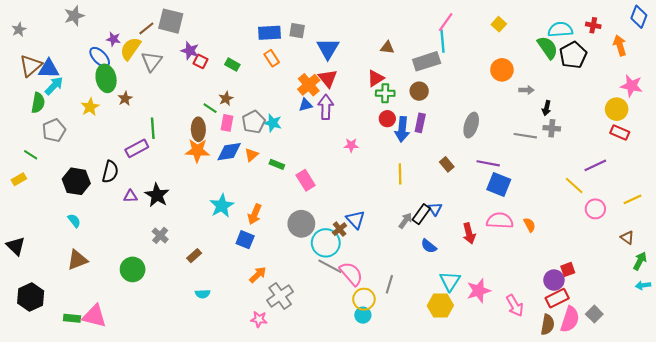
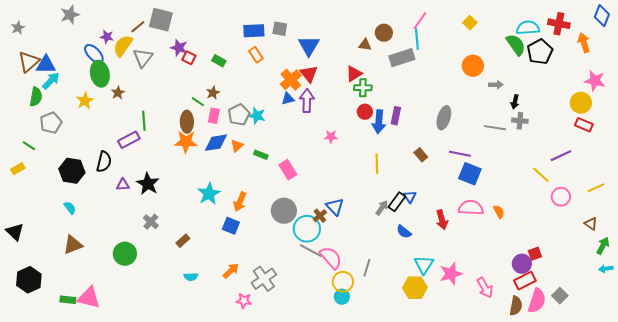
red cross: (593, 25) -> (559, 24), size x1.5
brown circle: (419, 91) -> (384, 33), moved
orange arrow: (258, 275) -> (231, 271), moved

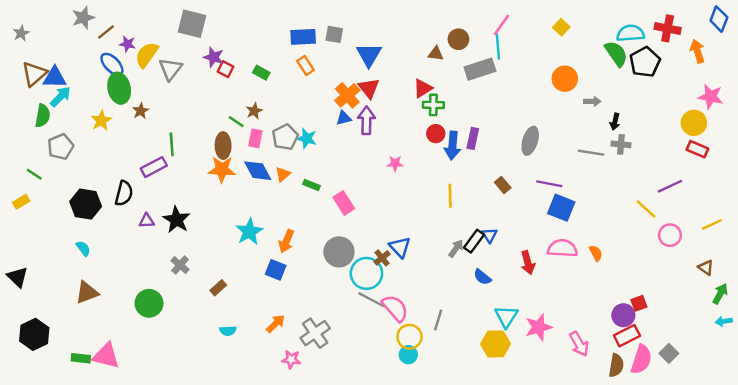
brown line: (138, 27) -> (106, 32), moved
blue diamond: (216, 143) -> (258, 171), turned 70

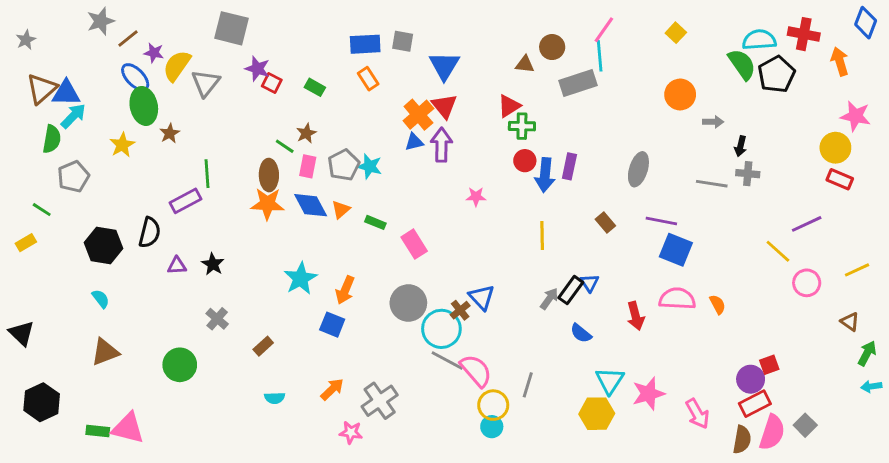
black star: (176, 220) -> (213, 264), size x0.7

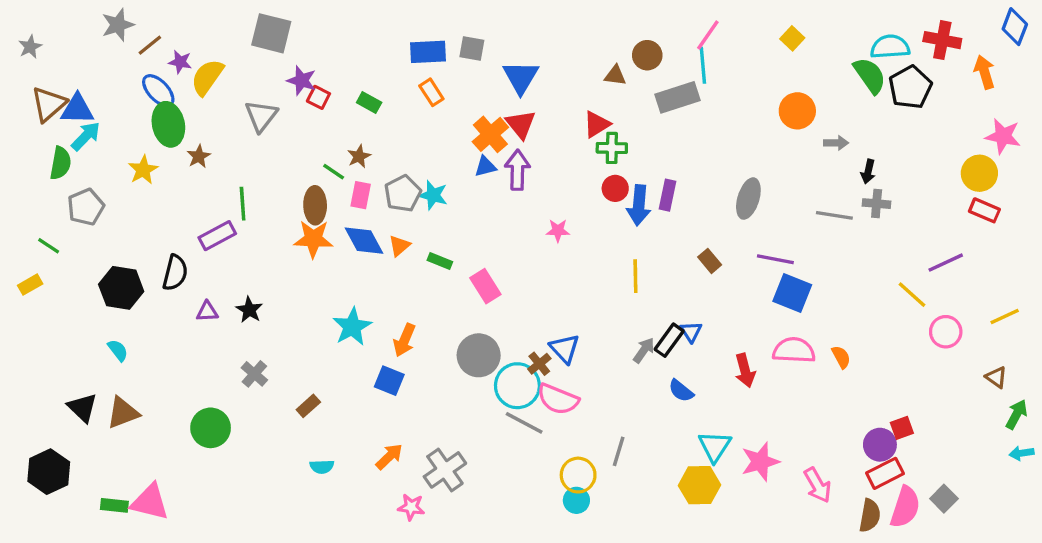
gray triangle: (206, 83) -> (261, 116), moved
black triangle: (22, 333) -> (82, 408), moved
pink semicircle: (476, 371) -> (558, 399), moved, turned 153

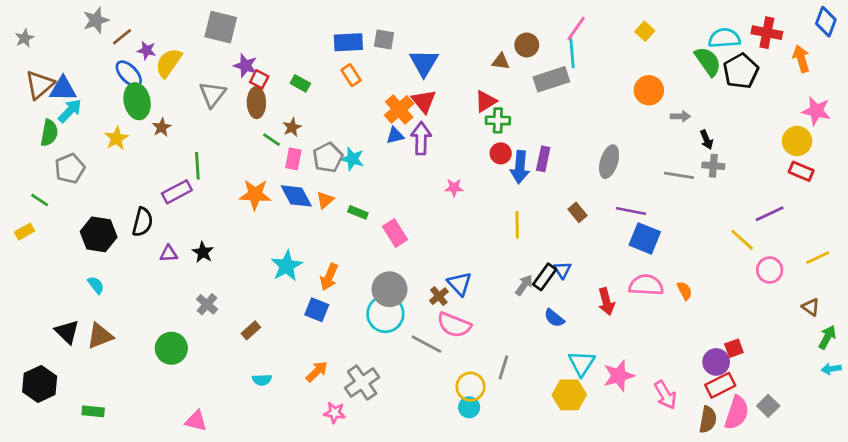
black arrow: (868, 172) -> (706, 140), turned -36
brown ellipse: (315, 205) -> (256, 103), moved
cyan circle: (517, 386) -> (385, 314), moved
pink triangle: (150, 502) -> (196, 421), moved, size x0.7

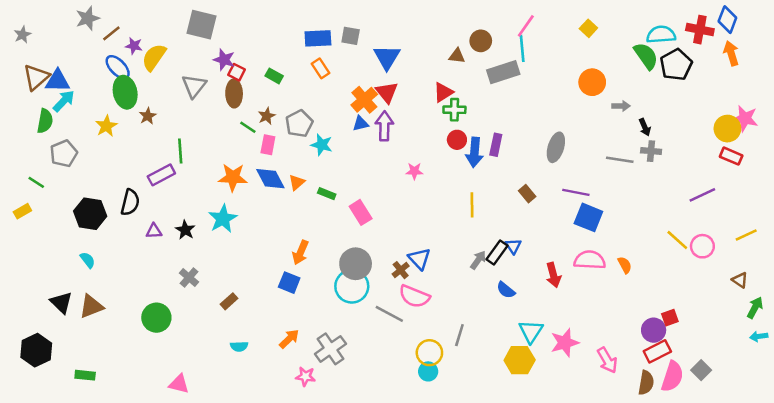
blue diamond: (826, 22) -> (727, 20), moved
pink star: (816, 111) -> (745, 119), moved
gray pentagon: (328, 157) -> (299, 124), moved
yellow line: (742, 240) -> (677, 240), moved
cyan star: (287, 266) -> (223, 219), moved

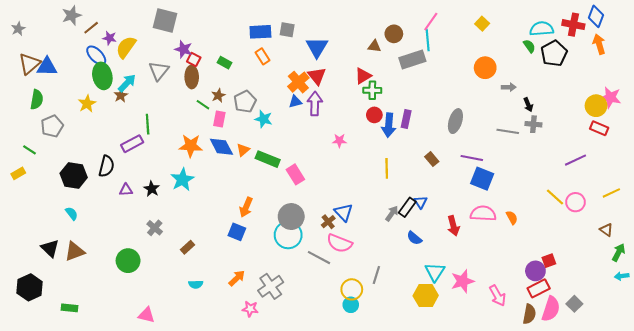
green semicircle: (646, 56) -> (529, 46), size x0.6
cyan arrow: (64, 101) -> (127, 83), moved
green rectangle: (327, 194) -> (268, 159), size x1.6

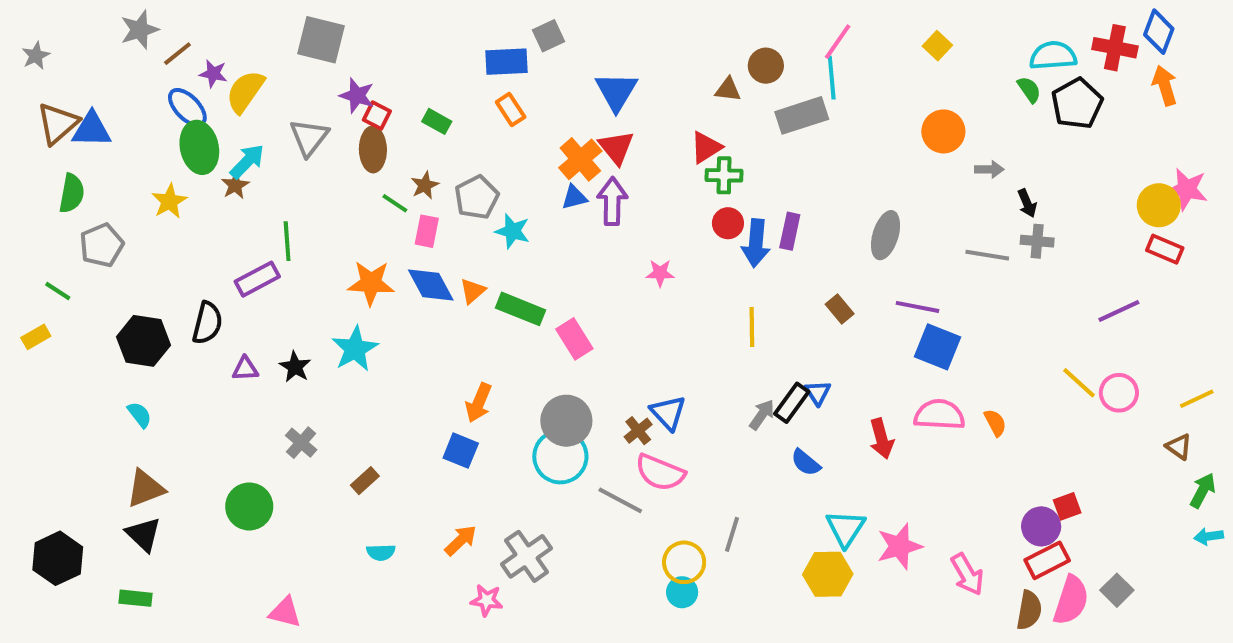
gray square: (287, 30) -> (548, 36), moved, turned -35
yellow line: (611, 193) -> (1197, 399), moved
black triangle: (50, 248) -> (143, 534), moved

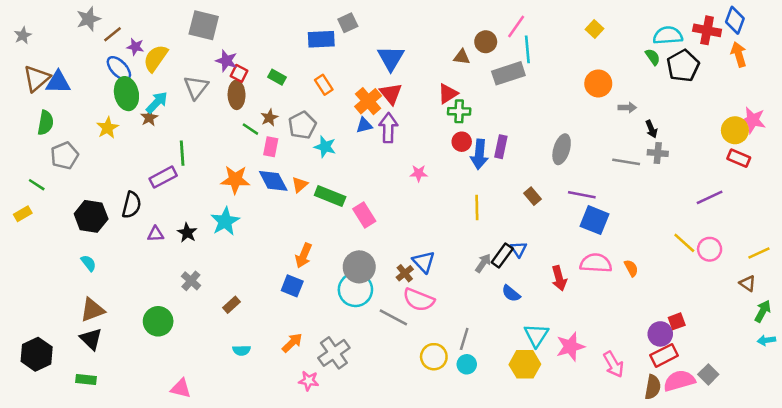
pink line: (838, 42) -> (516, 27), moved
orange rectangle: (511, 110) -> (324, 85), moved
cyan circle: (682, 592) -> (467, 364), moved
pink semicircle: (1071, 600) -> (679, 381), turned -124

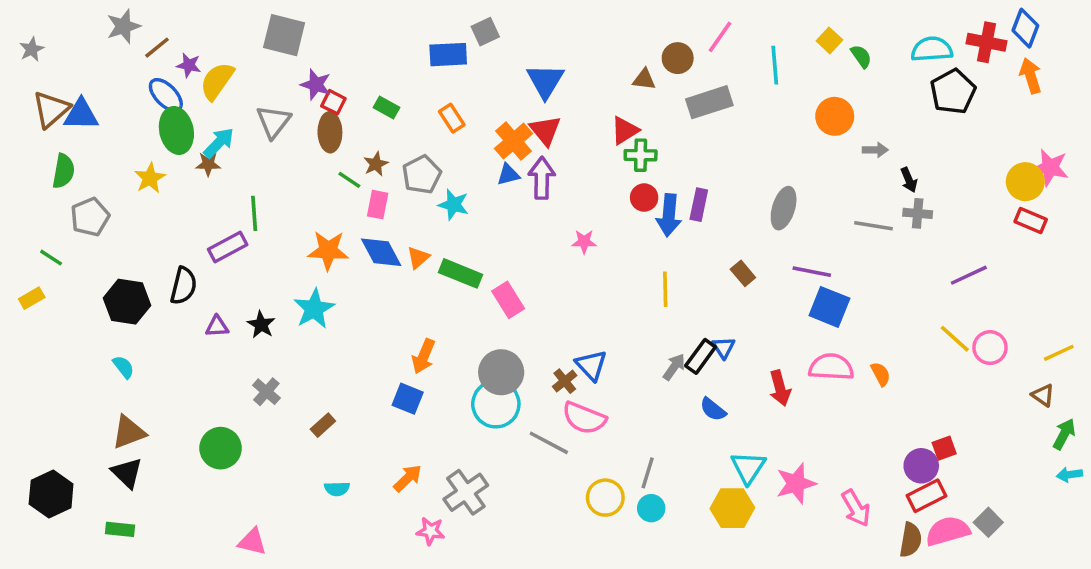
cyan line: (527, 49) -> (775, 65), moved
green semicircle: (653, 57) -> (861, 56), moved
brown star: (149, 118) -> (208, 164), turned 30
purple line: (710, 197) -> (969, 275), moved

